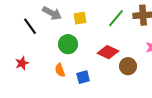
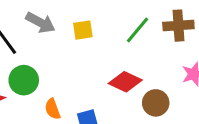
green circle: (68, 44) -> (24, 80), moved

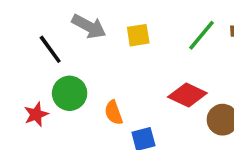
orange semicircle: (53, 109) -> (114, 113), moved

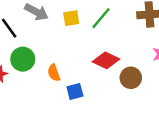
green line: (201, 35) -> (101, 18), moved

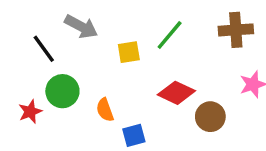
yellow square: (71, 18) -> (129, 52), moved

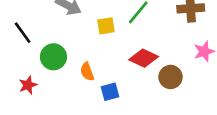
black line: (44, 49) -> (23, 33), moved
red star: (30, 112) -> (28, 85), moved

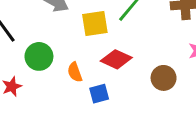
yellow square: (106, 26) -> (95, 24), size x1.4
red diamond: (144, 58) -> (116, 59), moved

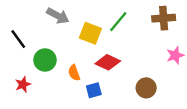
yellow square: (95, 24) -> (90, 33), turned 30
brown circle: (164, 78) -> (146, 88), moved

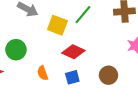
orange semicircle: (74, 73) -> (43, 73), moved
blue square: (94, 90) -> (72, 77), moved

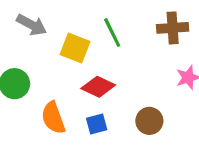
green line: (83, 15) -> (112, 33), turned -66
orange semicircle: (43, 73) -> (53, 118), size x1.5

